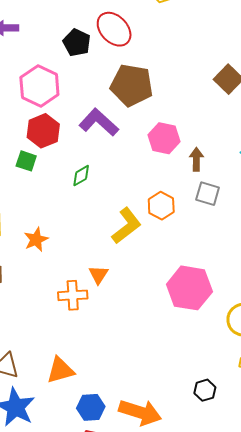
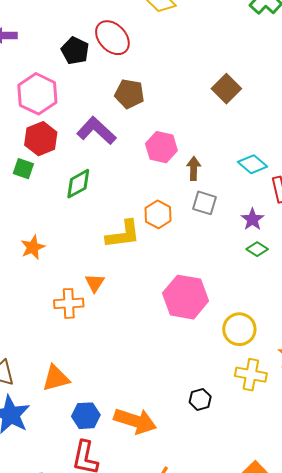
brown pentagon: (132, 85) -> (129, 94), size x0.7
green diamond: (81, 176) -> (78, 184), size x1.4
yellow L-shape: (126, 226) -> (123, 234), turned 30

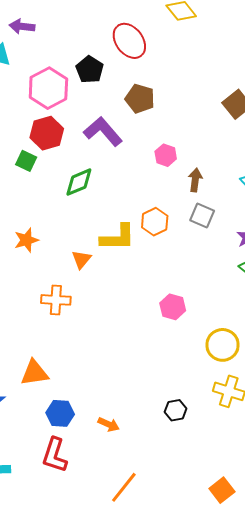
black pentagon: (75, 51) -> (90, 70), moved
pink hexagon: (161, 147) -> (166, 155), size x0.7
orange triangle: (95, 283) -> (81, 259), moved
pink hexagon: (186, 297) -> (173, 307), size x0.6
orange arrow: (135, 421) -> (109, 424), size x0.5

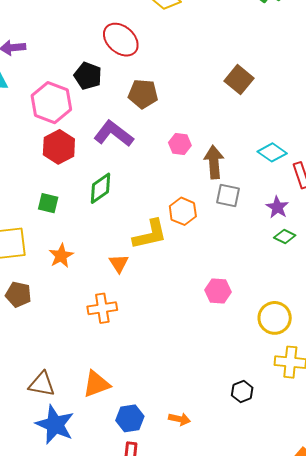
green square: (26, 161) -> (48, 203), moved
brown arrow: (195, 180) -> (214, 162), size x1.4

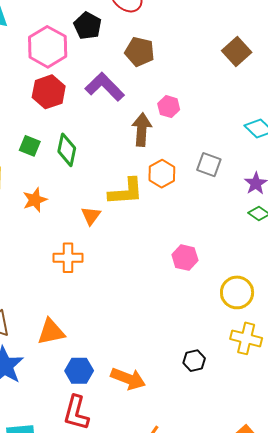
brown arrow: (214, 162) -> (142, 130), moved
green diamond: (101, 188) -> (67, 150), moved, turned -52
orange arrow: (180, 419) -> (128, 379), size x1.6

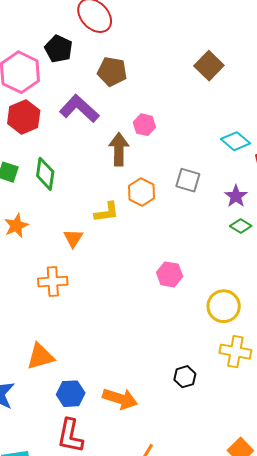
yellow L-shape: (126, 192) -> (107, 212), size x0.7

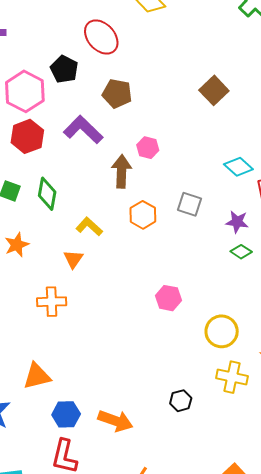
purple star: (236, 196) -> (237, 222), turned -30
yellow L-shape: (107, 212) -> (89, 226), moved, turned -132

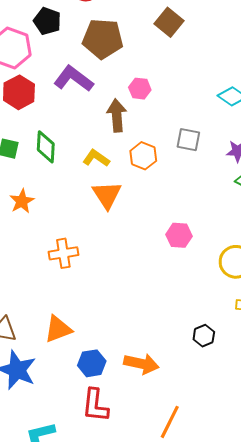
brown square: (214, 90) -> (169, 22), moved
brown pentagon: (117, 94) -> (103, 39), size x1.4
yellow L-shape: (89, 226) -> (96, 158), moved
orange triangle: (73, 259) -> (107, 195), moved, size x1.5

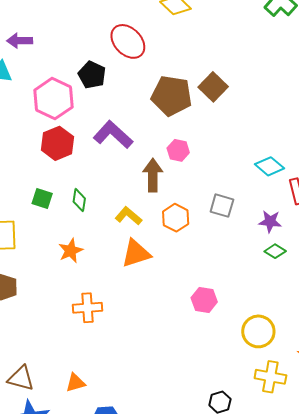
brown pentagon: (103, 39) -> (172, 96), moved
green diamond: (46, 147) -> (79, 200), size x0.7
orange triangle: (107, 195) -> (136, 253), turned 40
orange star: (22, 201) -> (71, 251), moved
orange triangle: (58, 329) -> (75, 383), size x0.7

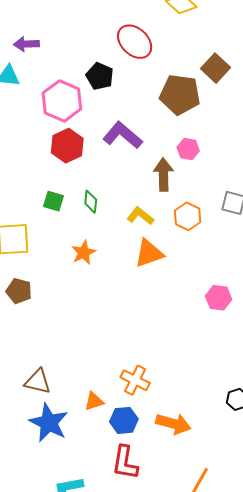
brown square: (213, 87) -> (216, 68), moved
orange cross: (87, 308) -> (135, 380), moved, turned 32
orange triangle: (75, 383) -> (94, 401), moved

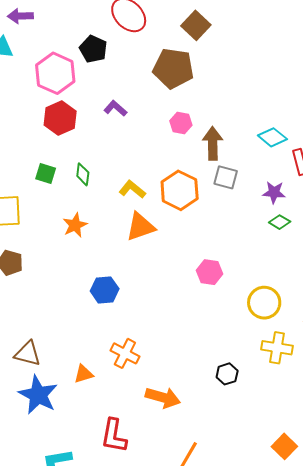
brown square: (216, 68) -> (196, 25), moved
purple L-shape: (123, 135) -> (115, 108), size x0.6
brown arrow: (163, 175) -> (213, 143), moved
orange hexagon: (188, 216) -> (180, 190), size x1.4
blue hexagon: (124, 420) -> (105, 290), moved

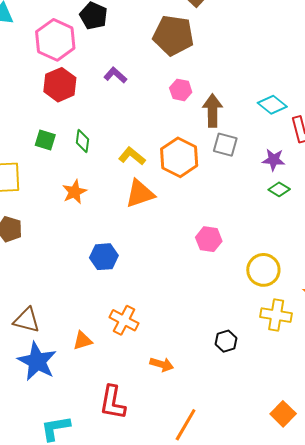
orange arrow: (163, 397) -> (162, 364), size x0.7

